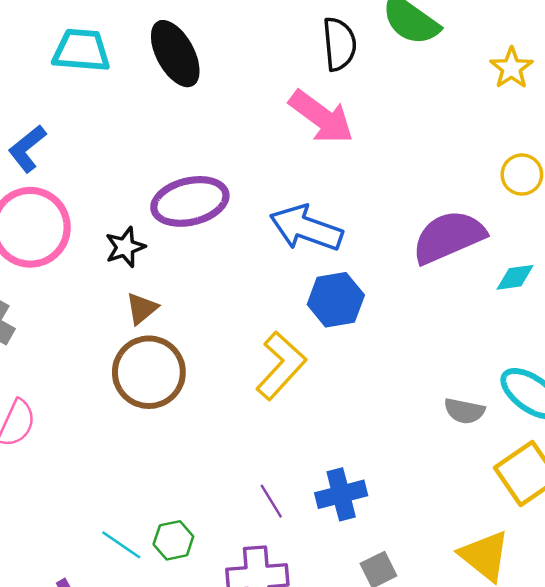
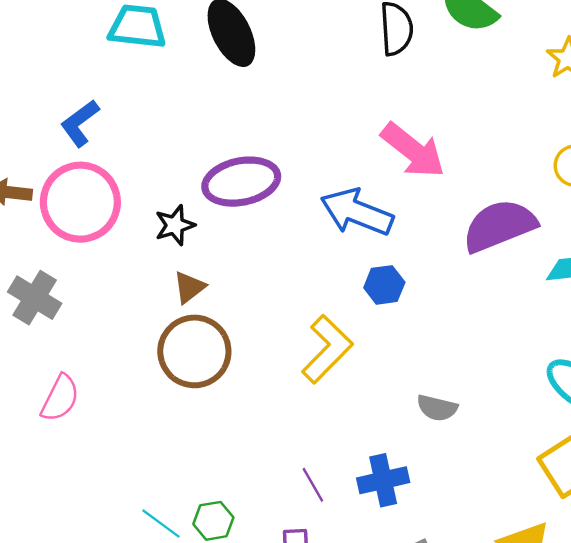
pink arrow: (321, 117) -> (413, 150), moved
blue hexagon: (336, 300) -> (384, 285), size x0.7
gray semicircle: (464, 411) -> (437, 408), moved

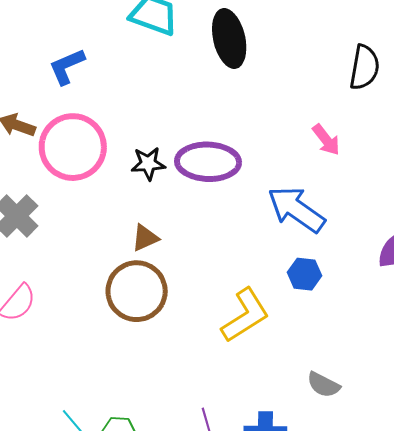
blue L-shape: (80, 123) -> (67, 66), moved
pink arrow: (413, 150) -> (326, 140), moved, size x0.6
black star: (175, 225) -> (148, 164), moved

